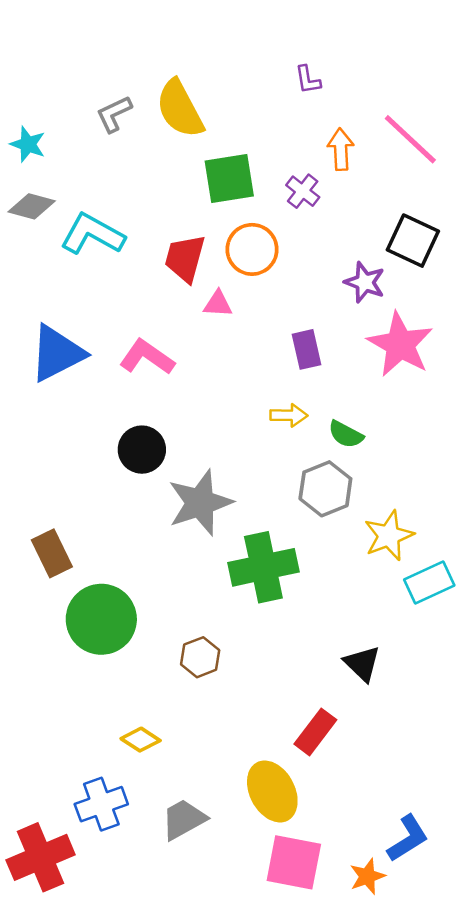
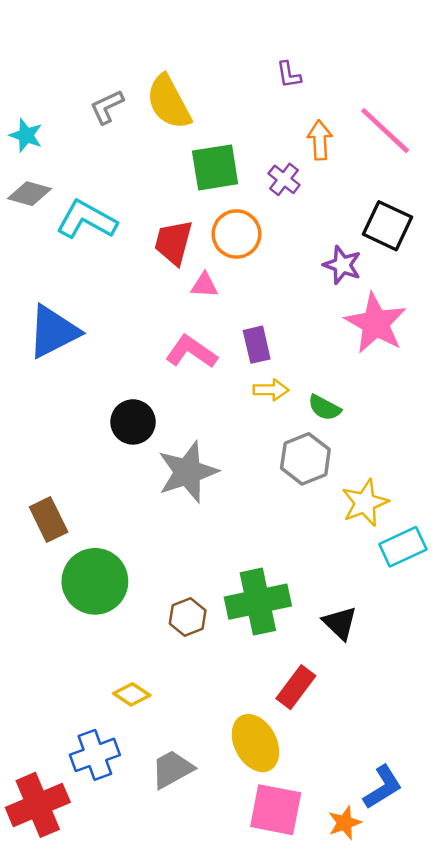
purple rectangle: (306, 349) -> (257, 345), moved
pink L-shape: (147, 357) -> (191, 352), moved
green cross: (263, 567) -> (258, 602), moved

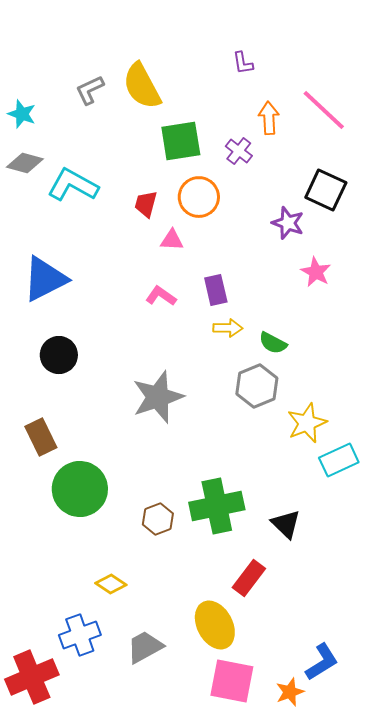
red trapezoid: (173, 242) -> (146, 204), size x0.7
pink star: (376, 323) -> (316, 272), size x0.6
pink L-shape: (191, 352) -> (161, 296), size x0.7
black circle: (133, 422) -> (59, 355), moved

